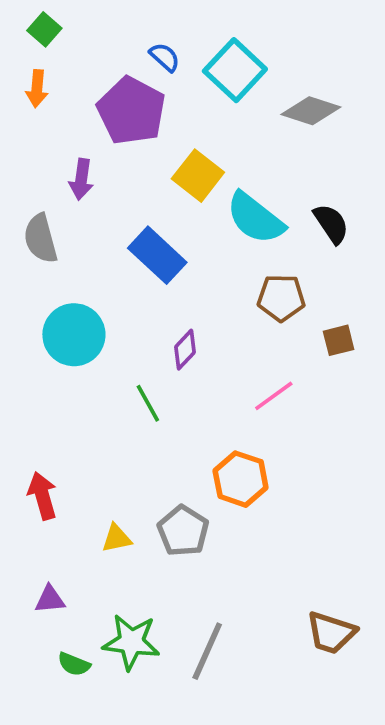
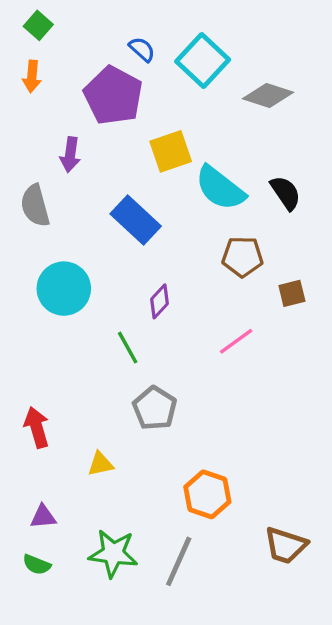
yellow square: (198, 176) -> (171, 151), turned 33
orange hexagon: (241, 479) -> (207, 494), moved
gray pentagon: (183, 531) -> (155, 408), moved
green semicircle: (74, 664) -> (37, 565), moved

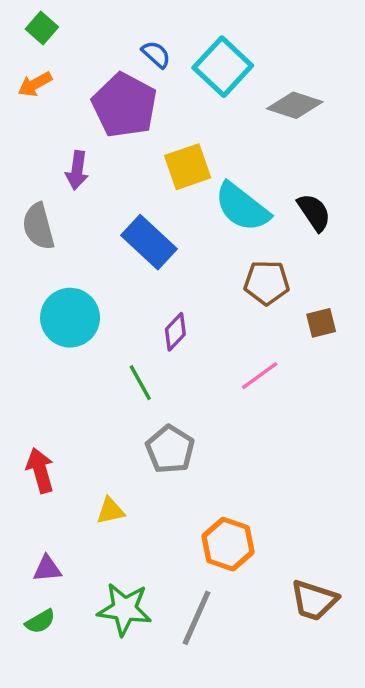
orange arrow: (32, 76) -> (35, 84), turned 56
green semicircle: (37, 565) -> (40, 621), turned -52

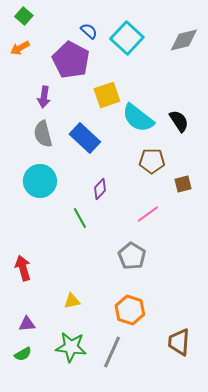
gray diamond: (295, 105) -> (184, 40), moved, turned -32
gray semicircle: (38, 226) -> (43, 134), moved
gray pentagon: (170, 449) -> (132, 256), moved
yellow triangle: (110, 511) -> (72, 301), moved
brown trapezoid: (314, 600) -> (179, 342), turned 76

